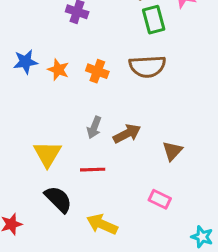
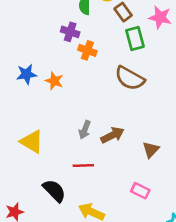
brown semicircle: (147, 66) -> (130, 78), turned 32
orange cross: (97, 71) -> (87, 50), moved
yellow triangle: (47, 154) -> (32, 142), moved, turned -30

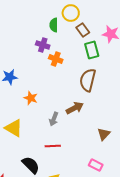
brown semicircle: (130, 78) -> (88, 80), turned 75
orange star: (54, 81) -> (31, 98), moved
brown arrow: (112, 135) -> (75, 108), moved

